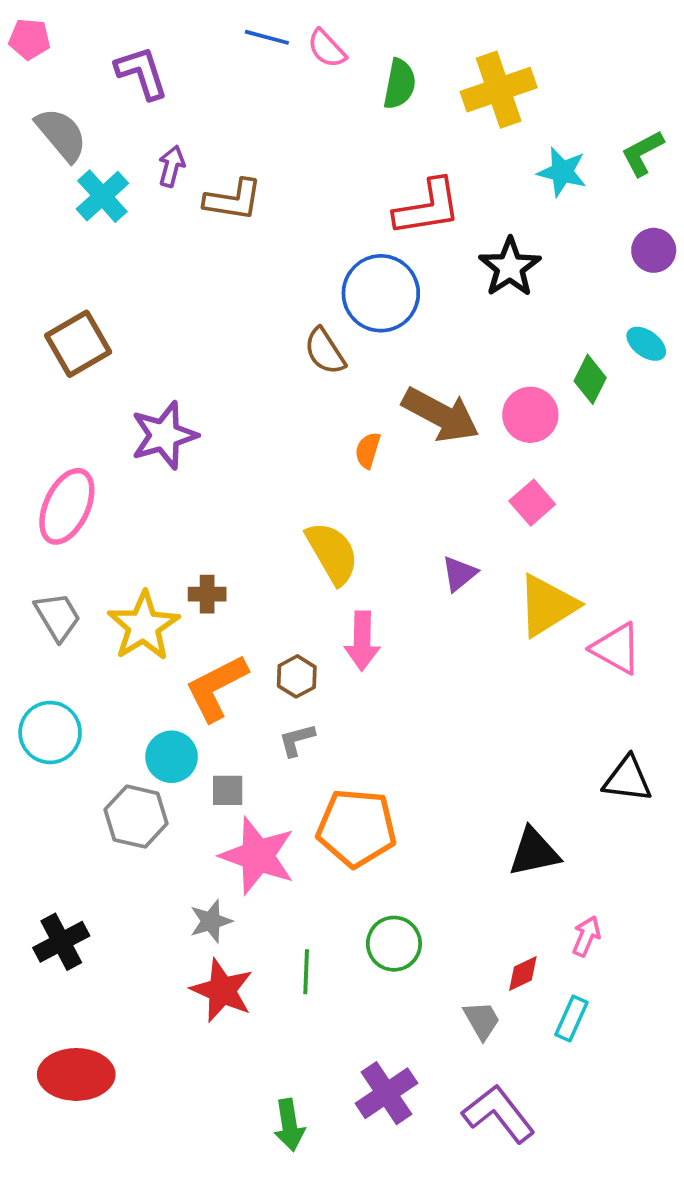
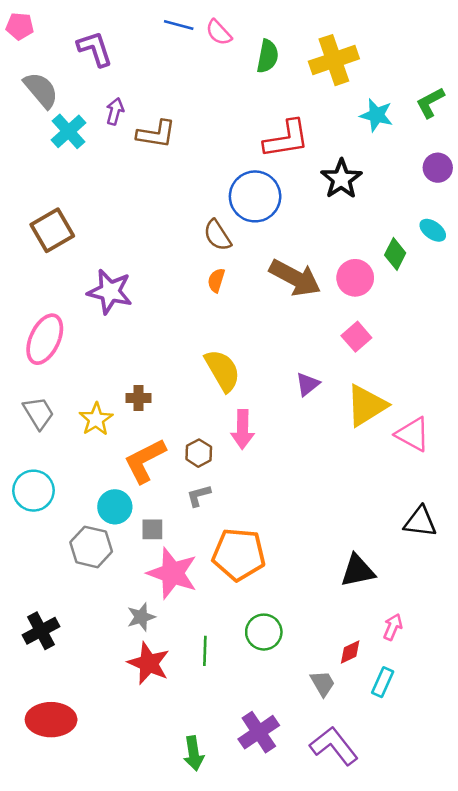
purple star: (164, 435) -> (110, 292), turned 30
orange semicircle: (368, 450) -> (216, 280), moved
yellow star: (144, 626) -> (96, 419), size x0.7

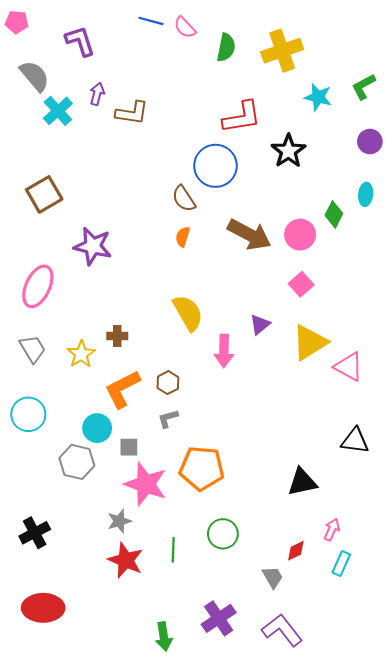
cyan ellipse: (433, 230) -> (366, 194), turned 60
pink arrow: (243, 429) -> (224, 351), moved
cyan rectangle: (383, 682) -> (341, 563), moved

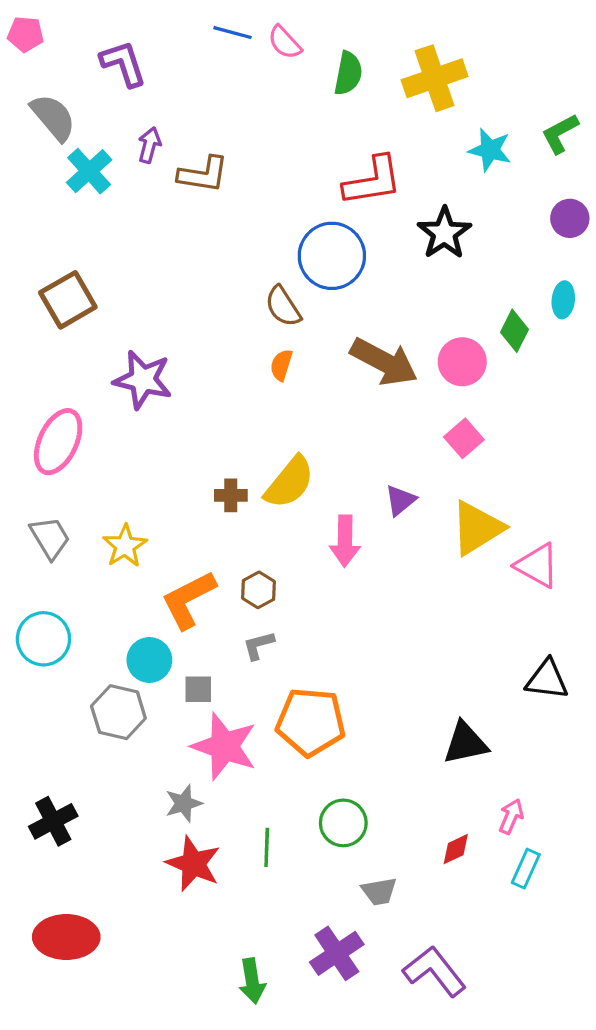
yellow semicircle: (188, 313) -> (290, 482), turned 69
brown cross: (117, 336) -> (231, 495), moved
gray trapezoid: (273, 577) -> (379, 891), moved, turned 110

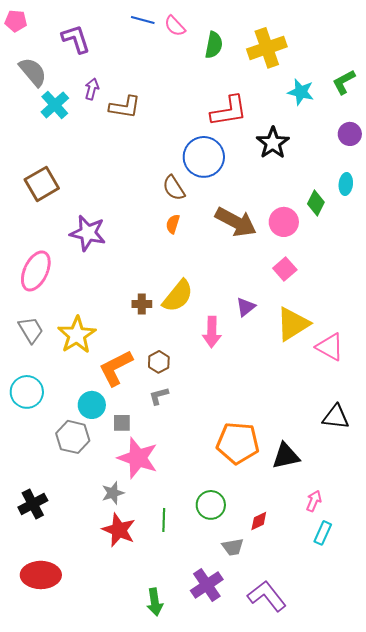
yellow star: (125, 546) -> (77, 335), size x1.4
orange pentagon: (311, 722) -> (238, 443), moved
red diamond: (456, 849) -> (259, 521), moved

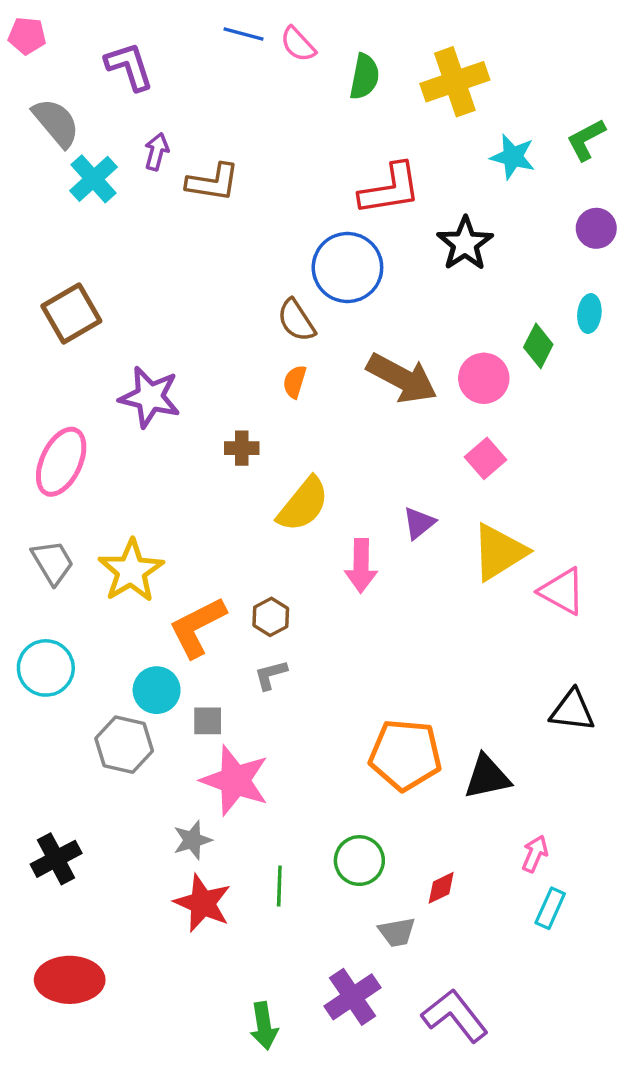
brown cross: (142, 304) -> (242, 448), moved

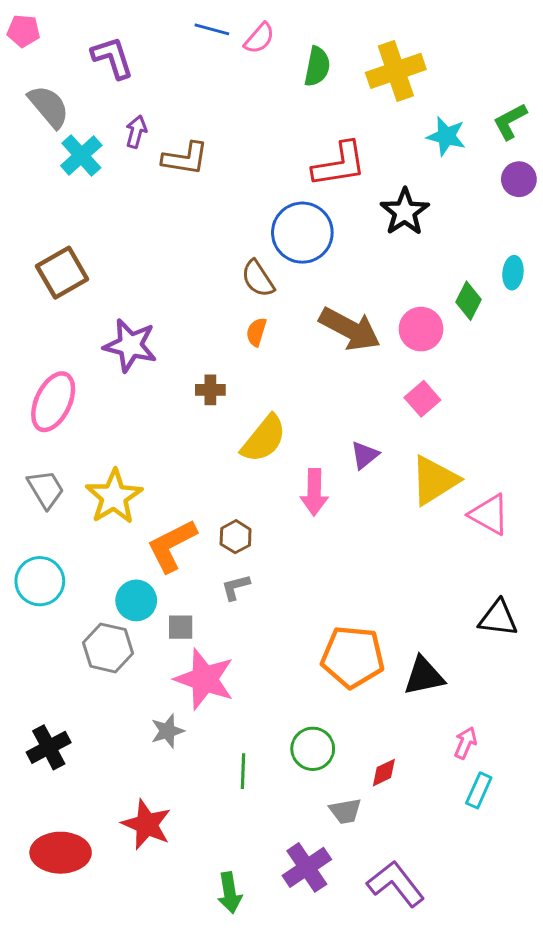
pink semicircle: (298, 44) -> (259, 38), turned -96
purple circle: (596, 228) -> (519, 179), moved
red star: (203, 903) -> (147, 824), moved

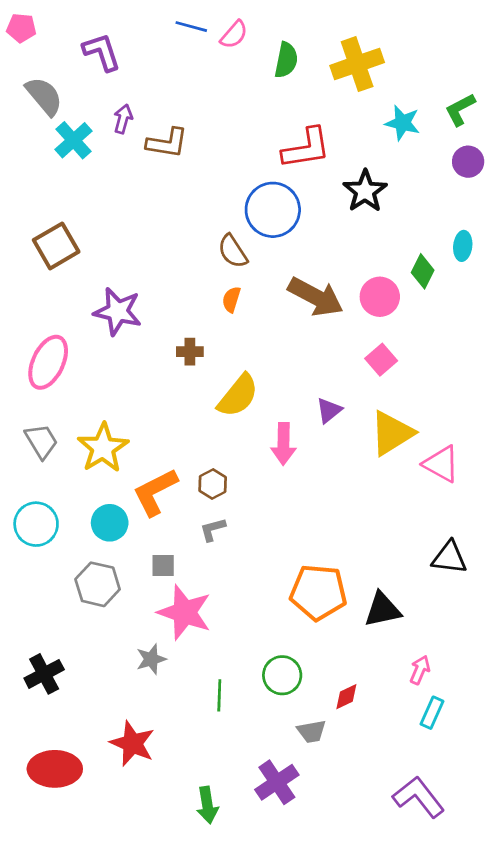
cyan circle: (136, 600) -> (110, 523), moved
purple L-shape: (396, 884) -> (419, 797), moved

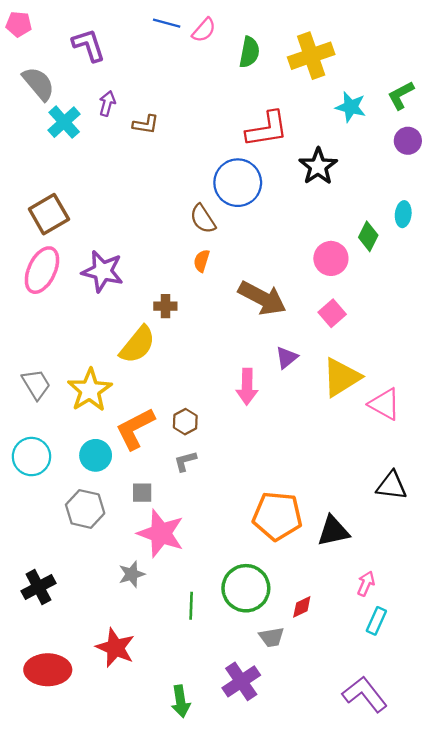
brown L-shape: (167, 143) -> (146, 124), size x0.7
brown arrow: (316, 297) -> (262, 298), moved
pink ellipse: (48, 362) -> (42, 270), moved
yellow semicircle: (238, 396) -> (138, 345), moved
green circle: (282, 675) -> (246, 588), size x1.4

